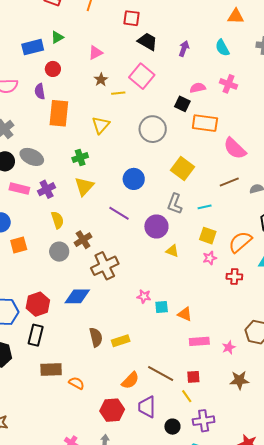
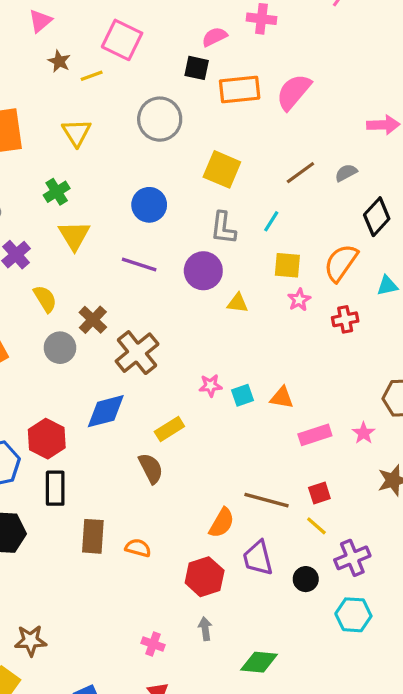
pink semicircle: (235, 148) -> (294, 92), moved, turned 100
cyan line: (205, 207) -> (271, 221), turned -32
yellow rectangle: (121, 341) -> (169, 429), moved
brown rectangle: (51, 370) -> (93, 536), turned -70

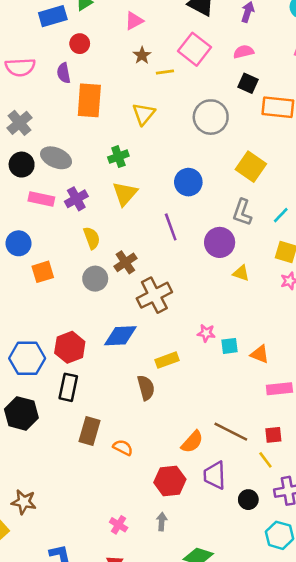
pink semicircle: (215, 37) -> (244, 52), moved
purple line: (139, 264) -> (171, 227), turned 40

